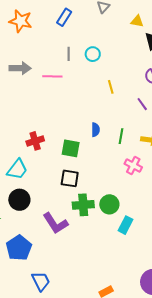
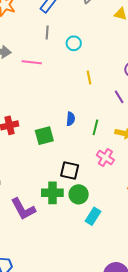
gray line: (69, 54) -> (47, 32), moved
green square: (71, 148) -> (44, 136), turned -30
black square: (70, 178) -> (70, 170), moved

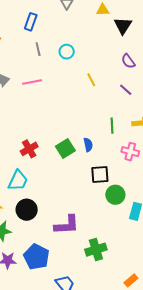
blue semicircle: (71, 119) -> (88, 145), moved
green cross: (52, 193) -> (96, 250), moved
purple L-shape: (23, 209) -> (67, 225), turned -48

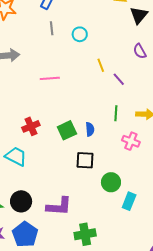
pink line: (32, 82) -> (50, 78), moved
purple line: (126, 90) -> (119, 79), moved
black square: (100, 174) -> (85, 160), moved
cyan trapezoid: (18, 181) -> (16, 156), turned -95
black circle: (27, 210) -> (21, 201), moved

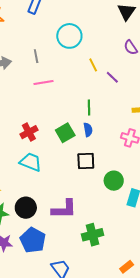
gray line: (52, 28) -> (36, 56), moved
cyan circle: (80, 34) -> (69, 36), size x1.6
green line: (116, 113) -> (89, 108), moved
cyan trapezoid: (16, 156) -> (31, 162), moved

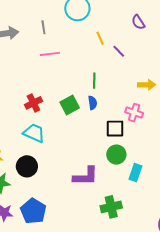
black square: (86, 161) -> (115, 129), moved
black circle: (26, 208) -> (27, 166), moved
purple L-shape: (64, 209) -> (86, 176), moved
green cross: (93, 235) -> (111, 207), moved

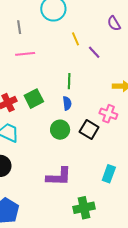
green square: (70, 105) -> (34, 99), moved
black square: (115, 129) -> (89, 129), turned 30
green circle: (116, 155) -> (60, 130), moved

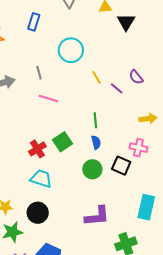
purple semicircle: (114, 23) -> (136, 77), moved
pink line: (25, 54) -> (48, 98), turned 30
cyan rectangle: (109, 174) -> (146, 207), size x1.4

